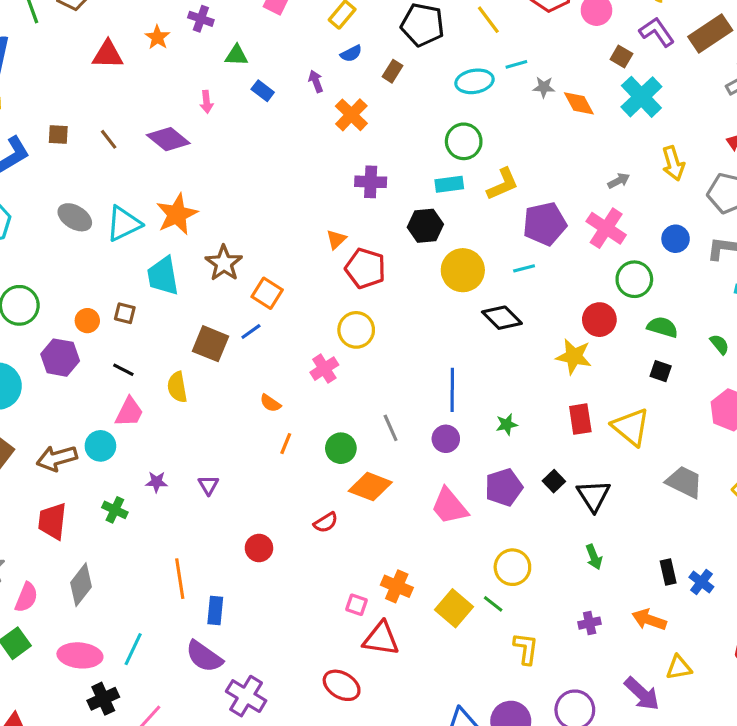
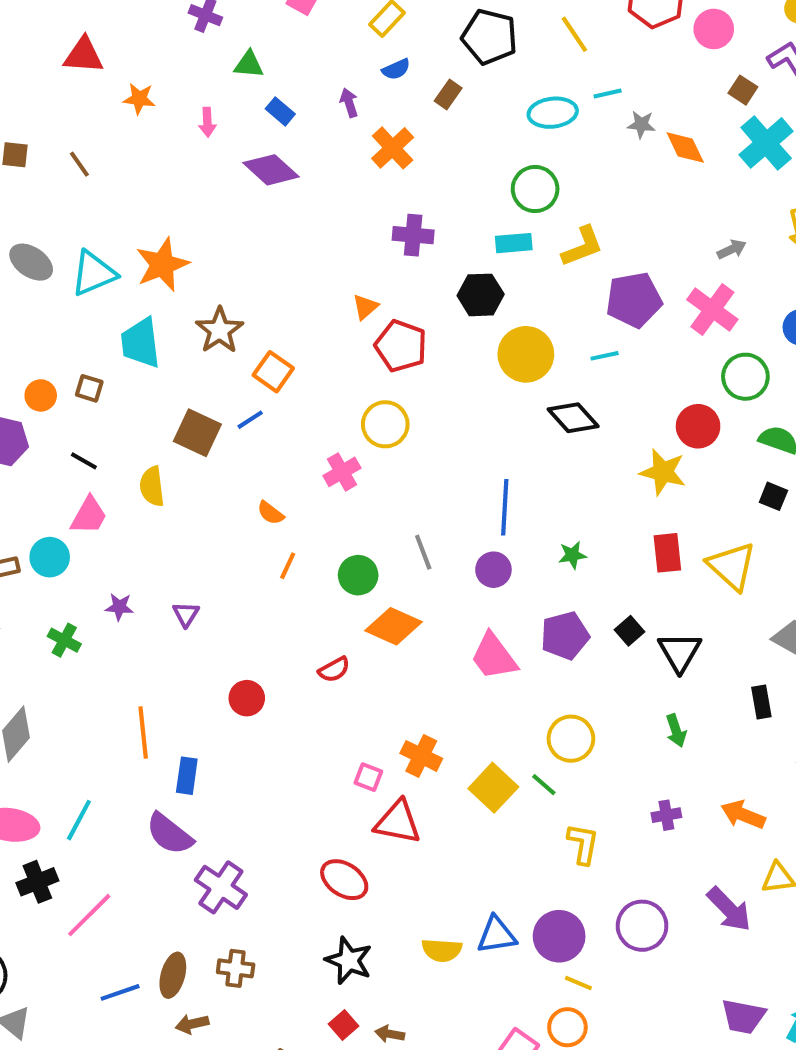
orange star: (157, 37) -> (139, 99), moved, turned -30
purple diamond: (168, 139) -> (271, 170), moved
black rectangle: (668, 572) -> (761, 702), moved

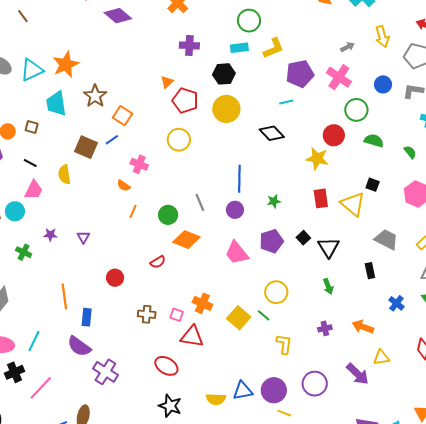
yellow circle: (526, 354) -> (226, 109), moved
pink cross: (342, 472) -> (139, 164), moved, turned -36
black square: (773, 496) -> (373, 185), moved
brown cross: (236, 968) -> (147, 314), moved

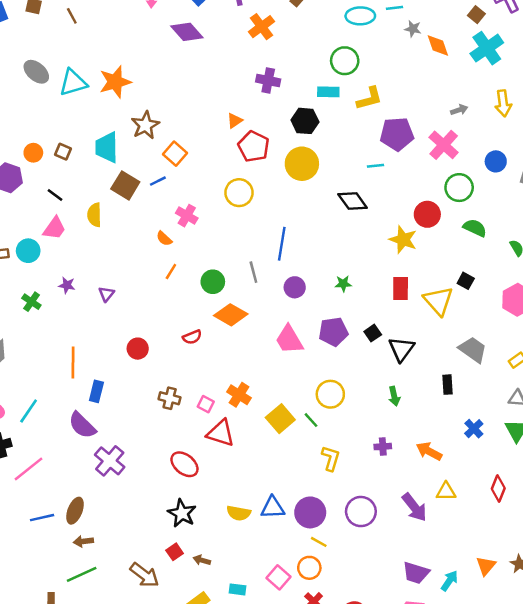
cyan trapezoid: (56, 104) -> (107, 147), moved
blue line: (239, 179) -> (282, 244), moved

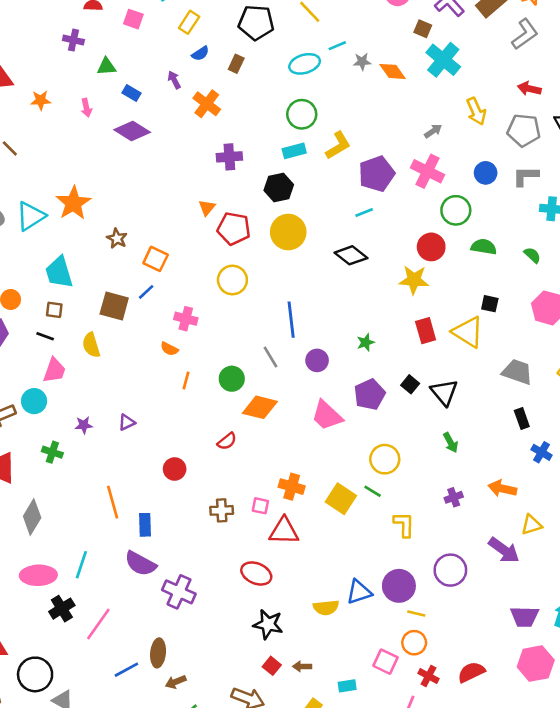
brown star: (145, 125) -> (117, 238), size x0.7
cyan trapezoid: (107, 147) -> (59, 272), moved
brown square: (63, 152) -> (54, 310), moved
purple triangle: (106, 294) -> (127, 422), turned 42
black rectangle: (447, 385) -> (522, 418), moved

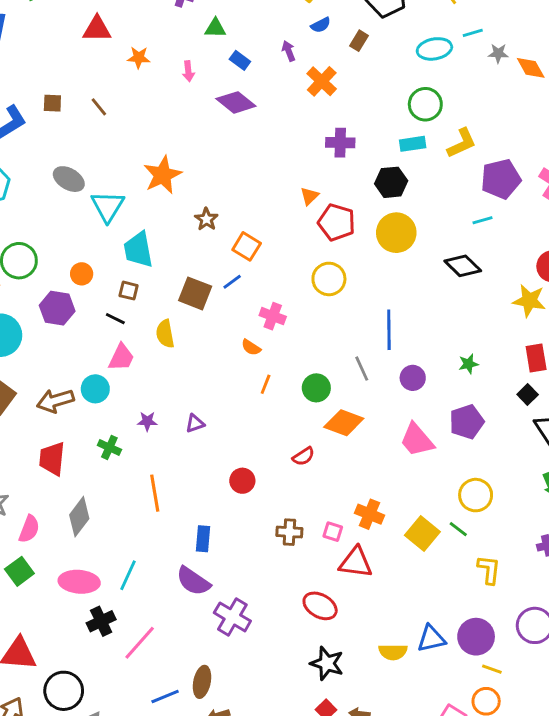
cyan triangle: (31, 216) -> (108, 206), moved, turned -32
black square: (410, 384) -> (528, 395), moved
orange line: (113, 502) -> (155, 493), moved

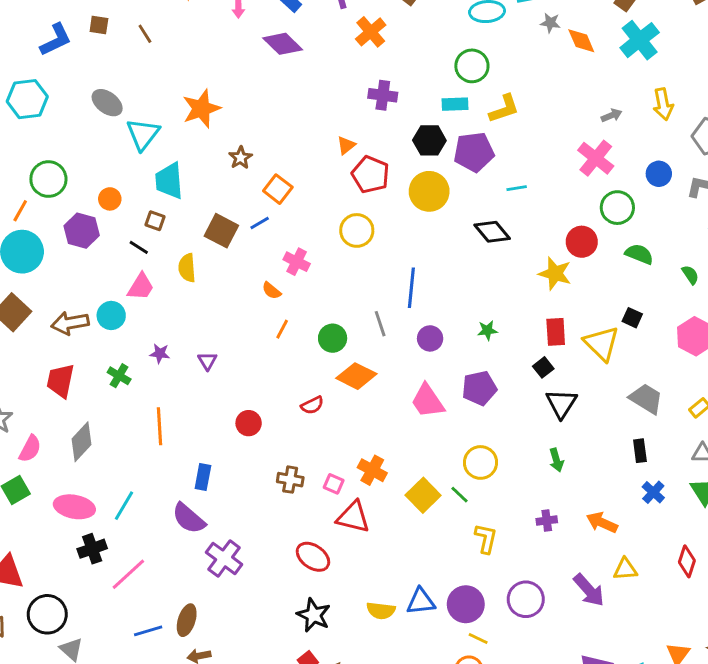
purple pentagon: (501, 179) -> (474, 152), moved
purple triangle: (195, 424) -> (207, 361), turned -48

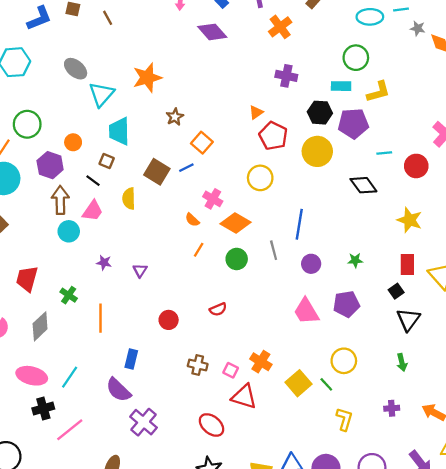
red circle: (582, 242) -> (416, 166), moved
brown arrow: (70, 323) -> (60, 200), moved, turned 96
green cross: (119, 376) -> (69, 295), moved
orange diamond: (356, 376) -> (236, 223), moved

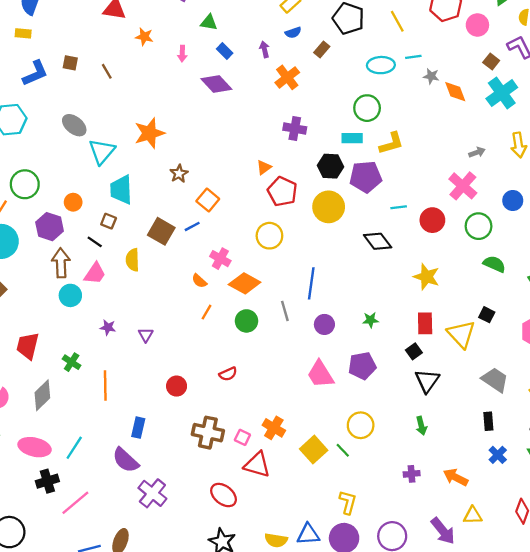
brown cross: (198, 365) -> (208, 433), size x1.5
yellow L-shape: (344, 419) -> (348, 502), moved

